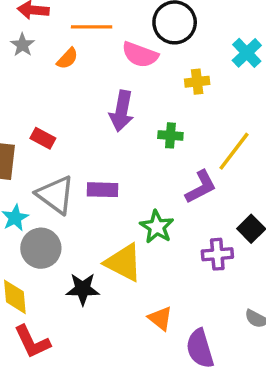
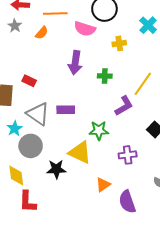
green star: (157, 227) -> (99, 130), turned -30
purple cross: (217, 254) -> (128, 155), moved
orange triangle: (160, 318) -> (103, 185), turned 49
red L-shape: (32, 342) -> (28, 202), turned 30

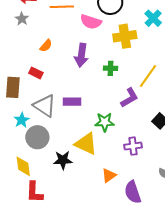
orange semicircle: (42, 33) -> (46, 46), moved
yellow cross: (119, 43) -> (125, 36), size x1.6

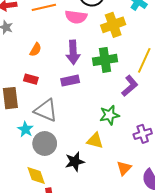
green cross: (110, 68) -> (105, 60), size x1.6
purple rectangle: (72, 102) -> (70, 81), moved
yellow triangle: (86, 144) -> (95, 141), size x0.7

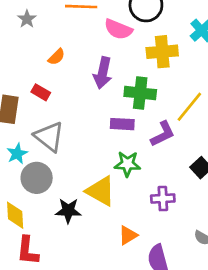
purple rectangle: (70, 81) -> (122, 124), moved
yellow triangle: (95, 141) -> (101, 191), size x1.4

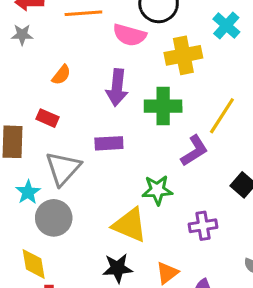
gray star: (27, 19) -> (22, 35), turned -30
purple rectangle: (122, 124) -> (109, 143), moved
gray triangle: (49, 137) -> (63, 168), turned 40
black star: (68, 211) -> (118, 268), moved

